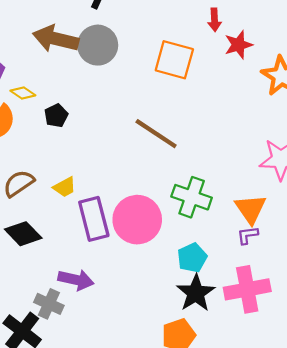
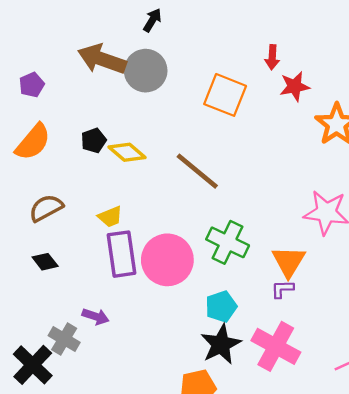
yellow diamond: (23, 93) -> (127, 152), moved, size x1.4
yellow trapezoid: (65, 187) -> (110, 217), moved
black diamond: (23, 234) -> (45, 262), size x0.7
purple arrow: (76, 280) -> (96, 316), size x0.7
pink cross: (247, 289) -> (276, 346), turned 33

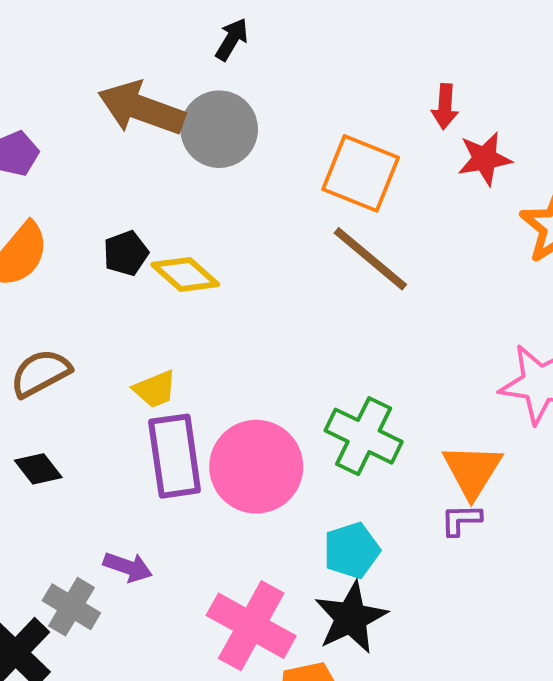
brown line: (197, 171) -> (370, 259), moved
pink cross: (276, 346) -> (251, 626), moved

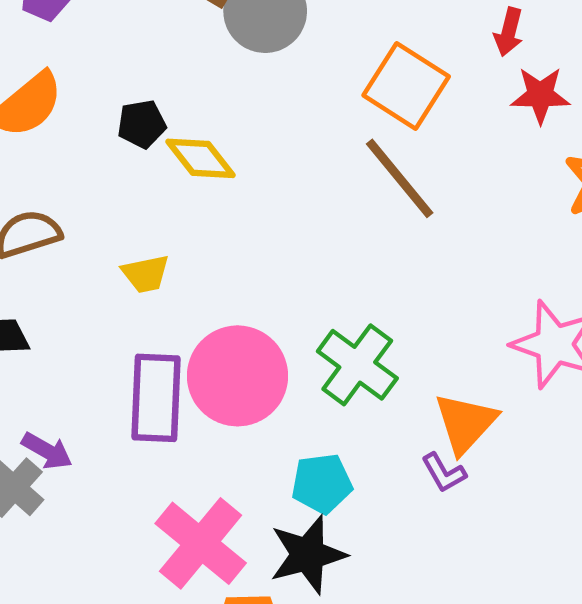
purple rectangle: (175, 456) -> (156, 398), moved
purple L-shape: (461, 520) -> (444, 473), turned -129
purple arrow: (128, 567) -> (47, 451), moved

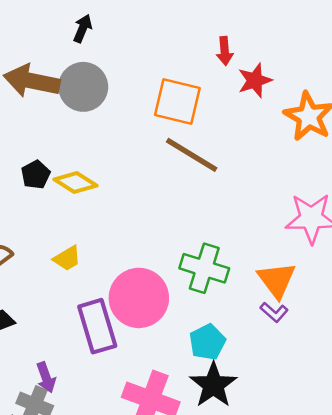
purple arrow: (47, 451) -> (46, 377), turned 60

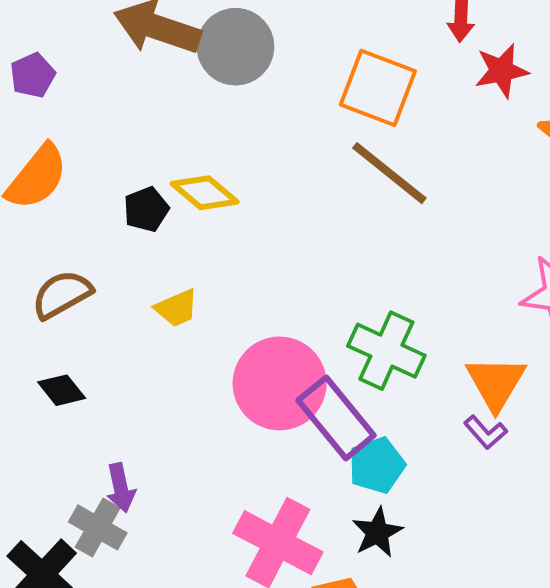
black pentagon: (36, 175) -> (146, 209), moved
purple rectangle: (97, 326) -> (336, 418), moved, turned -30
black star: (213, 385) -> (377, 533), size x0.7

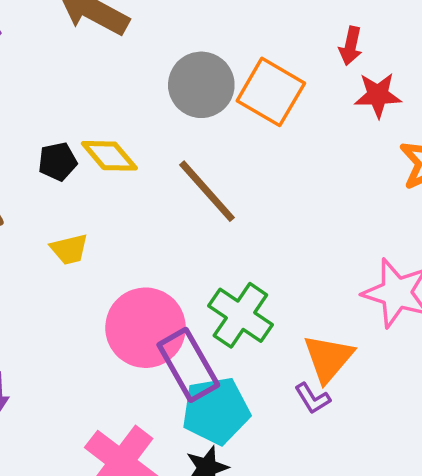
gray circle: (235, 47) -> (201, 85), moved
brown line: (389, 173) -> (207, 191), moved
cyan pentagon: (377, 465) -> (216, 411), size x1.4

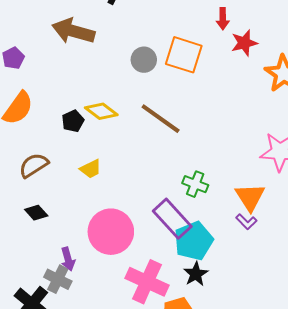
gray circle: (201, 85) -> (144, 60), size x0.7
green cross: (240, 315) -> (195, 184), size x0.7
pink circle: (146, 328) -> (111, 232), moved

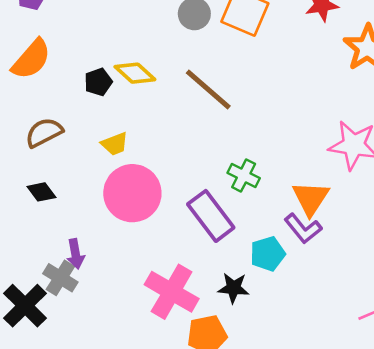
purple L-shape: (246, 222) -> (303, 229), size x1.4
pink circle: (111, 232) -> (132, 193), moved
cyan pentagon: (194, 241) -> (268, 254), moved, size x0.7
black star: (196, 274) -> (234, 288), turned 30

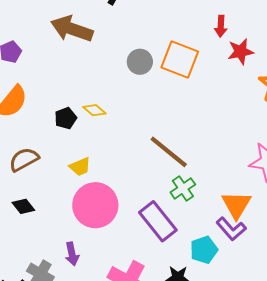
yellow diamond: (135, 73) -> (94, 110), size x0.7
brown line: (208, 90) -> (169, 152), moved
green cross: (244, 175) -> (183, 188), turned 30
purple arrow: (76, 254) -> (72, 254), moved

